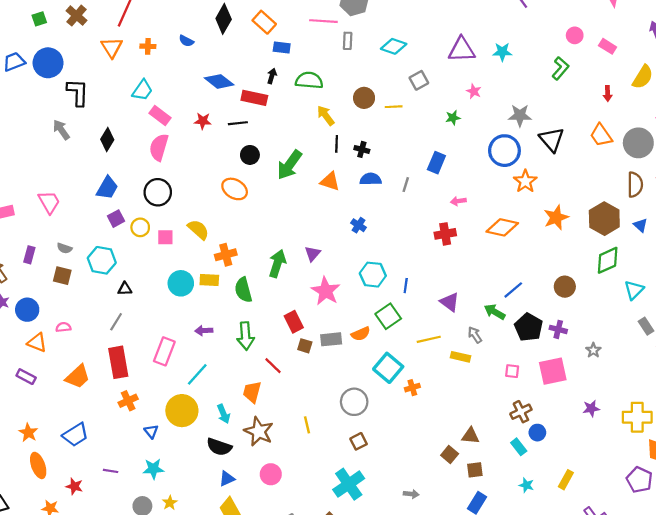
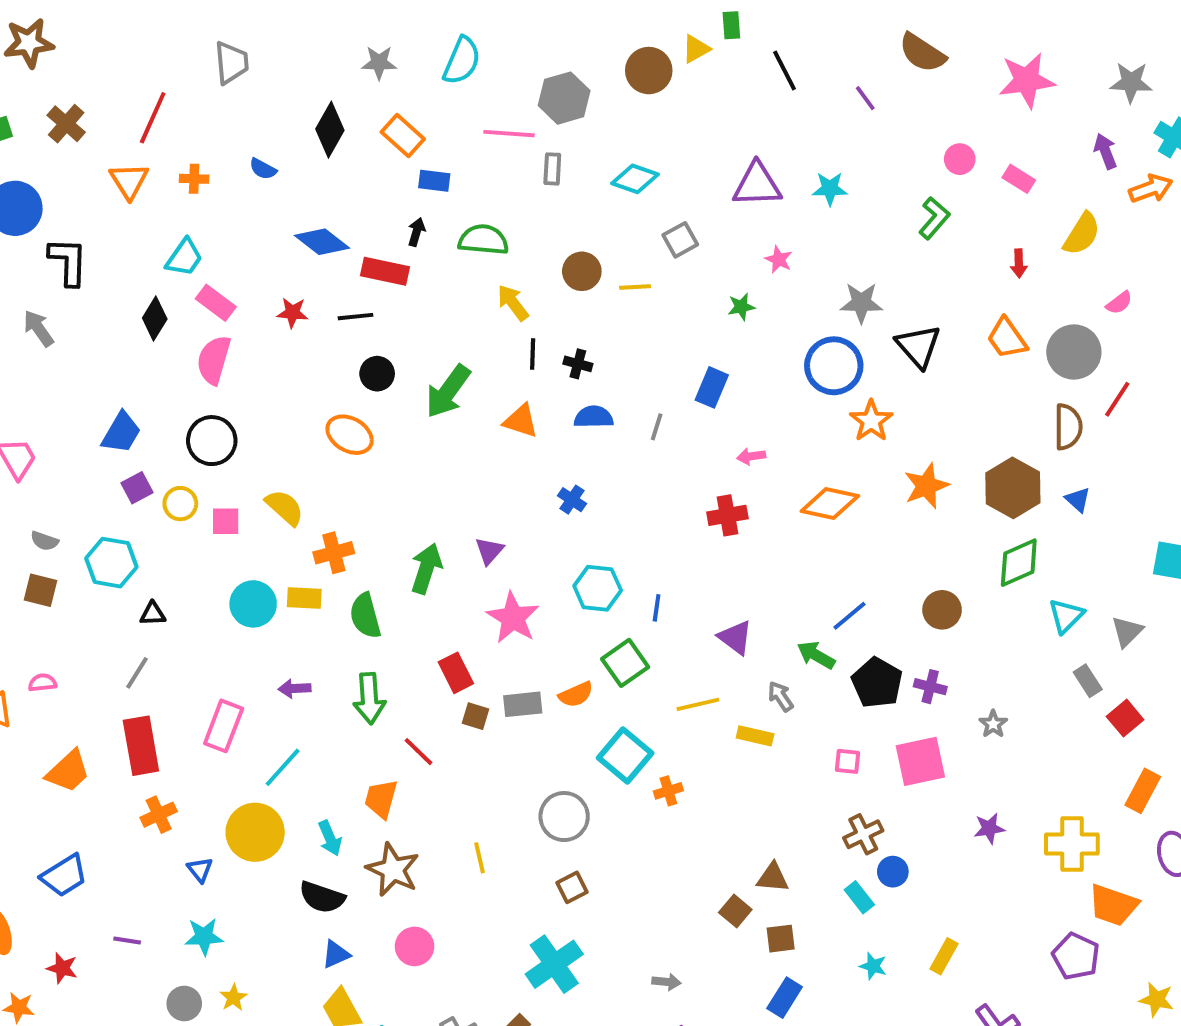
black diamond: (107, 140) -> (155, 319), moved

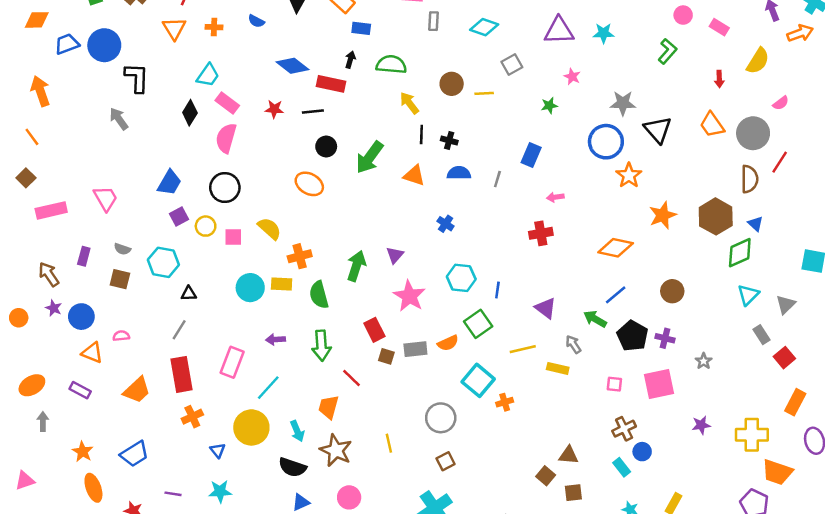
orange diamond: (830, 504) -> (616, 248), moved
green diamond: (1019, 563) -> (740, 253), moved

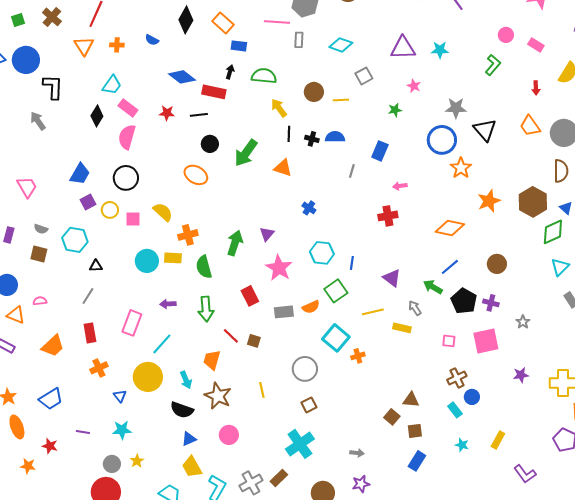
blue semicircle: (459, 173) -> (335, 137), moved
brown square: (386, 356) -> (254, 341), moved
red rectangle: (181, 374) -> (90, 333), size x0.7

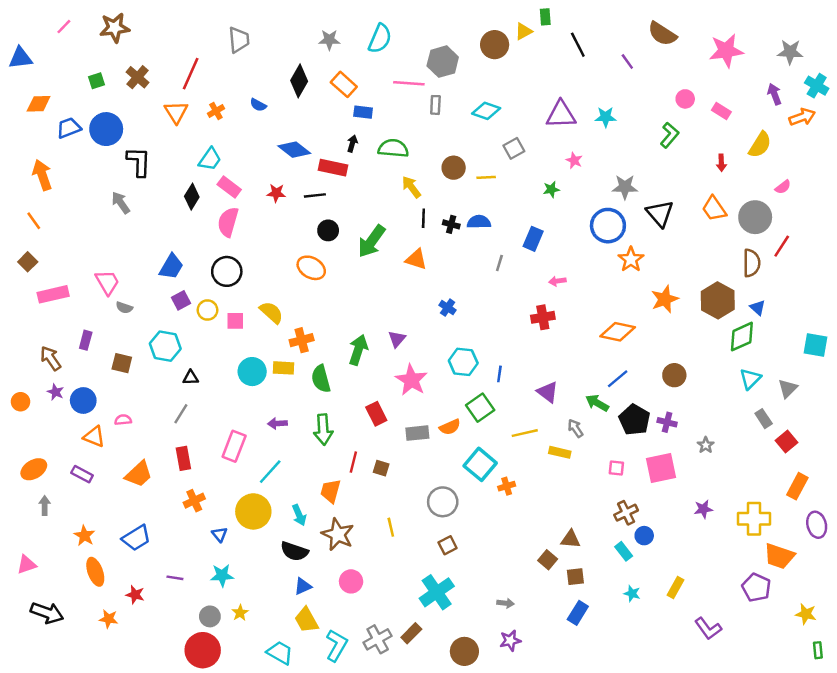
orange cross: (117, 45) -> (216, 111), turned -32
gray semicircle: (41, 229) -> (124, 308), moved
red line: (231, 336) -> (353, 462), turned 60

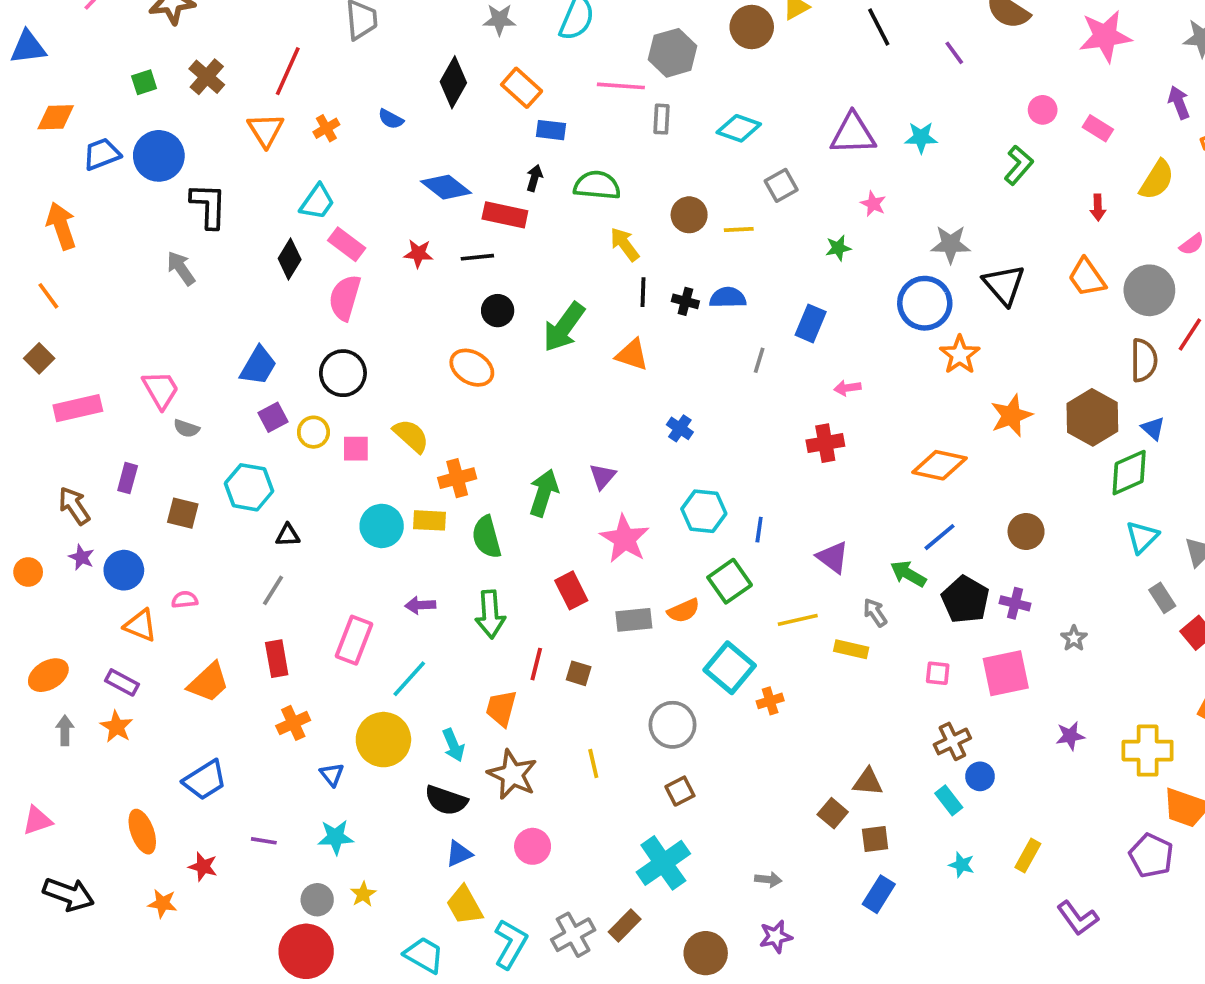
orange star: (84, 536) -> (116, 727), moved

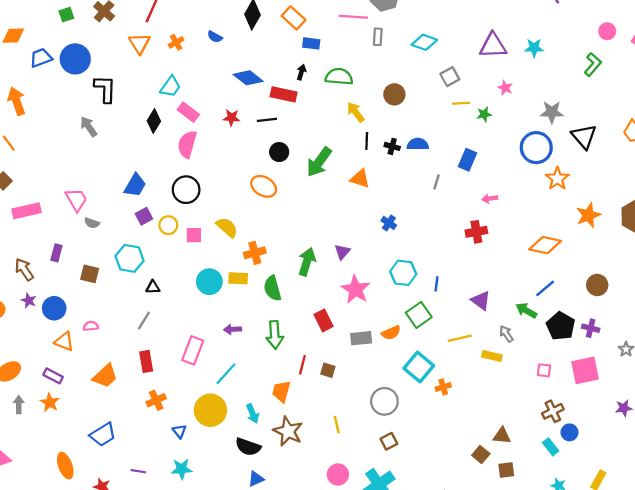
yellow line: (739, 230) -> (461, 103), moved
pink circle: (533, 846) -> (338, 474), moved

